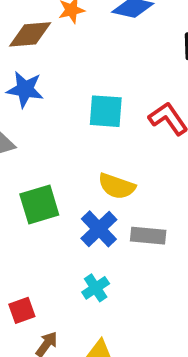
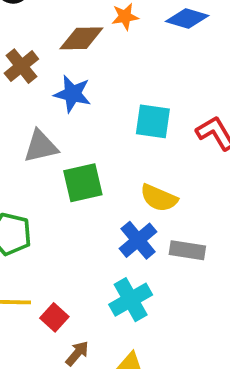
green square: (39, 205) -> (83, 183), moved
cyan cross: (96, 288) -> (131, 300), size x1.5
red square: (22, 310) -> (54, 317), turned -32

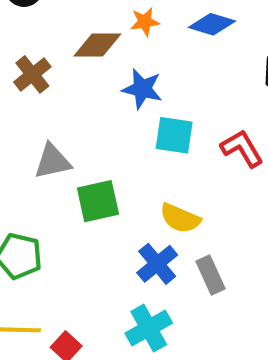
blue star: (73, 94) -> (142, 89), moved
gray rectangle: (187, 250) -> (211, 275), turned 56

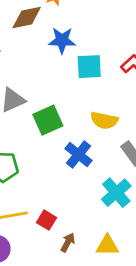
blue cross: (157, 264) -> (78, 155), moved
cyan cross: (149, 328) -> (116, 193), moved

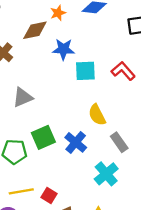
green square: (48, 120) -> (43, 137), moved
yellow semicircle: (104, 120) -> (97, 115), turned 50

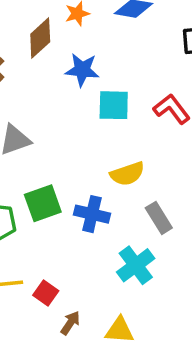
brown diamond: (35, 30) -> (40, 38), turned -35
yellow semicircle: (97, 115) -> (127, 174), turned -85
blue cross: (76, 142) -> (92, 214), turned -30

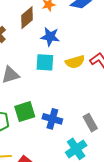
cyan square: (114, 105) -> (45, 62), moved
yellow semicircle: (127, 174) -> (75, 62), moved

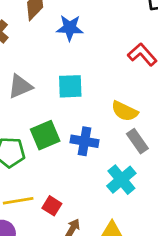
cyan square: (45, 62) -> (70, 86), moved
yellow semicircle: (75, 62) -> (125, 111), moved, turned 48

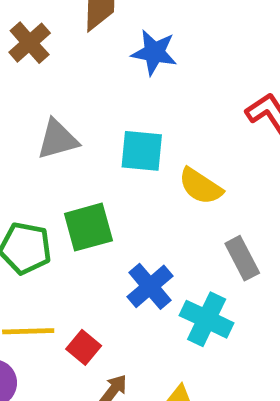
yellow semicircle: (125, 111) -> (200, 186), moved
blue cross: (84, 141) -> (150, 286), moved, turned 32
cyan cross: (121, 180) -> (207, 319), turned -32

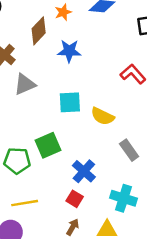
gray triangle: (57, 139) -> (25, 84), moved
cyan cross: (207, 319) -> (123, 198), moved
red square: (84, 347) -> (75, 199), moved

